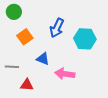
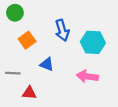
blue arrow: (57, 28) -> (62, 30), turned -42
pink arrow: (65, 74) -> (87, 76), moved

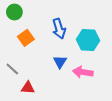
blue triangle: (47, 64) -> (60, 62), moved, turned 40
gray line: (13, 73) -> (12, 69), turned 40

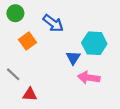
blue arrow: (59, 29) -> (53, 23), moved, turned -36
blue triangle: (60, 62) -> (73, 58), moved

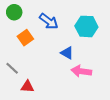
cyan hexagon: (94, 43) -> (86, 26), moved
blue triangle: (73, 58) -> (67, 53), turned -32

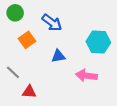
cyan hexagon: (86, 26) -> (98, 42), moved
blue triangle: (67, 53) -> (58, 56), moved, turned -40

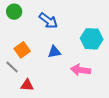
orange square: (27, 40) -> (22, 50), moved

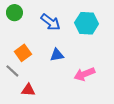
cyan hexagon: (92, 39) -> (87, 23), moved
pink arrow: (81, 70) -> (84, 74), turned -30

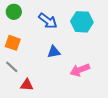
orange square: (23, 53) -> (13, 43), moved, turned -35

